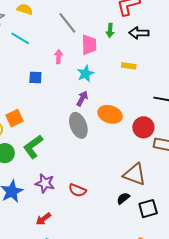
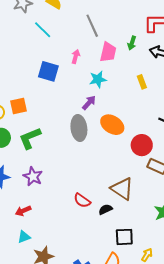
yellow rectangle: (129, 66) -> (142, 82), turned 48
blue square: (35, 77) -> (48, 71), size x1.5
red semicircle: (77, 190) -> (82, 200), moved
black square: (148, 209) -> (124, 237), moved

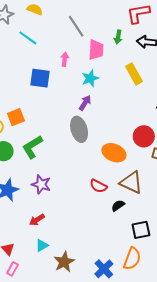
yellow rectangle: (142, 82) -> (134, 74), size x1.5
orange ellipse: (112, 125) -> (114, 153), moved
red semicircle: (82, 200) -> (98, 186), moved

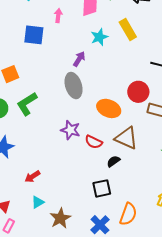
cyan star: (90, 78) -> (99, 37), moved
purple star: (41, 184) -> (70, 130), moved
black square: (141, 230) -> (102, 188), moved

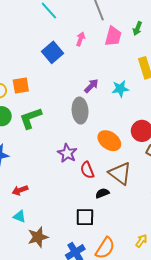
blue square: (34, 35) -> (52, 52), turned 30
cyan star: (99, 37) -> (120, 89), moved
red semicircle: (94, 142) -> (87, 170), turned 30
cyan triangle: (38, 202) -> (19, 216), turned 40

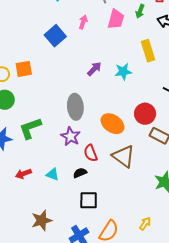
gray ellipse: (80, 111) -> (75, 107), moved
green L-shape: (31, 118) -> (30, 128), moved
black semicircle: (102, 193) -> (80, 173), moved
cyan triangle: (19, 216) -> (53, 174), moved

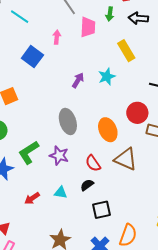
orange ellipse: (113, 124) -> (108, 130), turned 45
purple star: (71, 136) -> (59, 156), moved

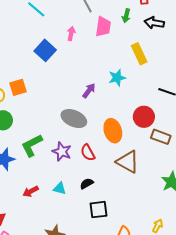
purple arrow: (78, 80) -> (89, 91), moved
gray ellipse: (68, 122) -> (74, 119), turned -55
red semicircle: (93, 163) -> (88, 153), moved

